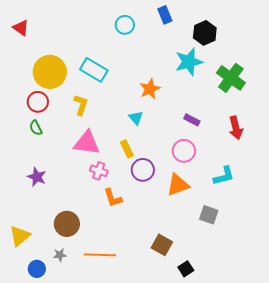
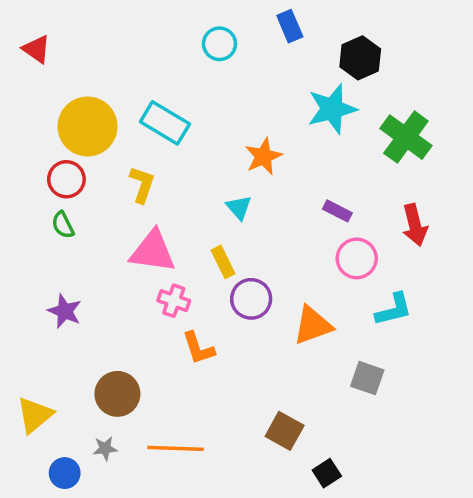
pink circle: (184, 151) -> (357, 258), moved

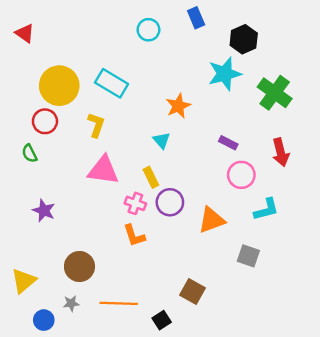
green semicircle: (63, 225) -> (29, 153), moved
pink cross: (174, 301) -> (135, 203), moved
black square: (327, 473) -> (162, 320), moved

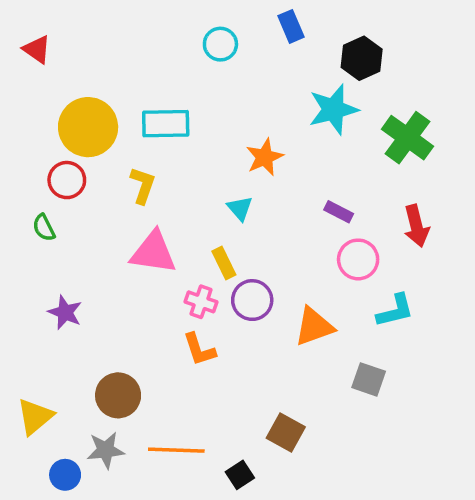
cyan rectangle: (112, 83) -> (166, 124), turned -32
gray star: (71, 303) -> (106, 450), size x1.5

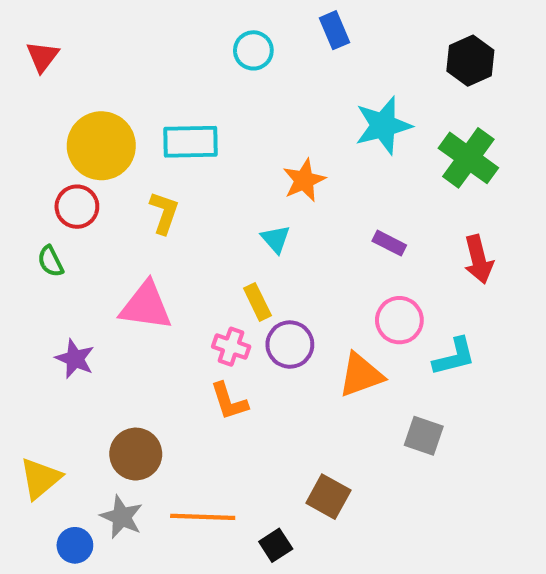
red triangle: (37, 49) -> (42, 57), turned 32
black hexagon: (362, 58) -> (470, 61), moved
pink triangle: (153, 252) -> (146, 306), moved
pink circle: (358, 259) -> (399, 320), moved
gray star: (106, 450) -> (122, 517), turned 30

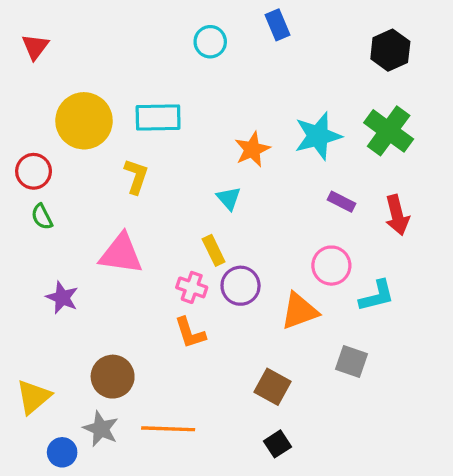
cyan star: (383, 125) -> (318, 136), moved
red circle: (77, 207) -> (34, 171), moved
purple rectangle: (389, 243) -> (341, 202), moved
brown square: (328, 497) -> (272, 387), moved
black square: (276, 545) -> (278, 444), moved

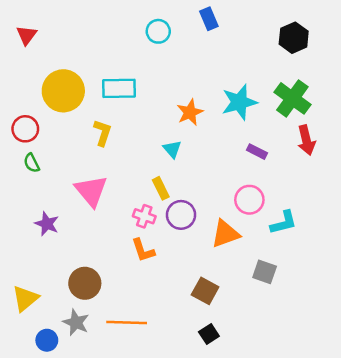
red arrow: (397, 215) -> (306, 140), moved
pink triangle: (121, 254) -> (91, 191), turned 42

